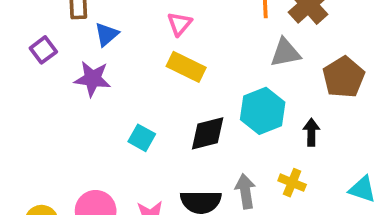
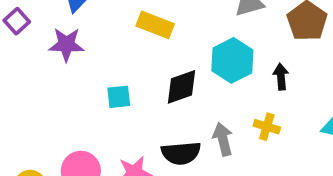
cyan square: (142, 138) -> (119, 97), turned -30

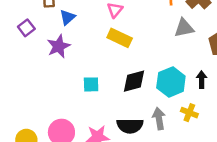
purple star: (66, 44) -> (59, 46), turned -30
cyan hexagon: (232, 60) -> (171, 82), moved

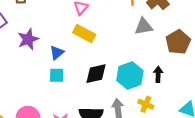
blue triangle: (67, 17) -> (57, 53), moved

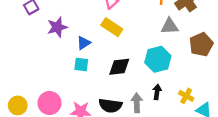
black arrow: (158, 74) -> (157, 92), moved
cyan hexagon: (130, 76) -> (158, 59), moved
yellow cross: (146, 104) -> (186, 96), moved

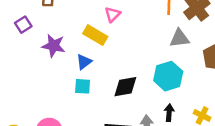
purple star: (57, 27) -> (54, 46), turned 30
yellow rectangle: (112, 27) -> (95, 35), moved

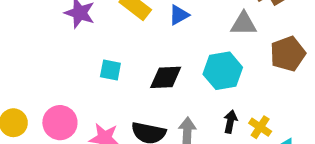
blue triangle: (84, 62) -> (179, 15), moved
black arrow: (169, 113) -> (230, 122), moved

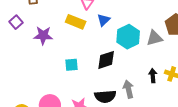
gray triangle: (244, 24) -> (155, 38), moved
cyan hexagon: (223, 71) -> (128, 37), moved

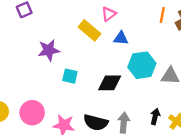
blue triangle: (104, 20) -> (121, 38), turned 32
purple star: (43, 35) -> (49, 50), moved, turned -30

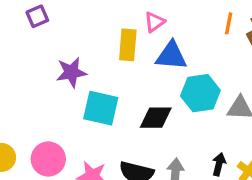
yellow rectangle: (89, 30) -> (128, 45), turned 55
blue triangle: (121, 38) -> (171, 56), size x1.5
cyan square: (70, 76) -> (101, 108), size x1.6

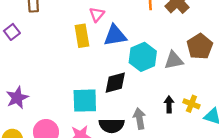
purple star: (71, 72) -> (17, 98), moved
cyan square: (101, 108) -> (85, 101), moved

